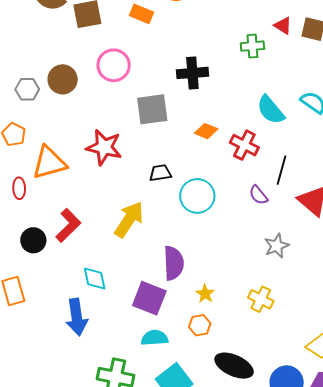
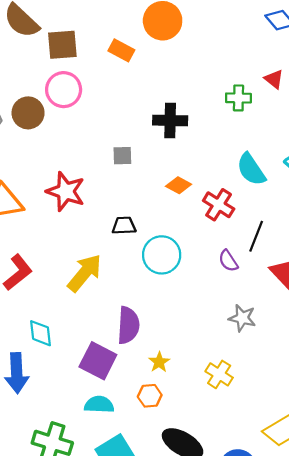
pink circle: (114, 65) -> (64, 90), moved
gray square: (152, 109) -> (122, 156), size x0.6
gray star: (277, 246) -> (242, 318), turned 30

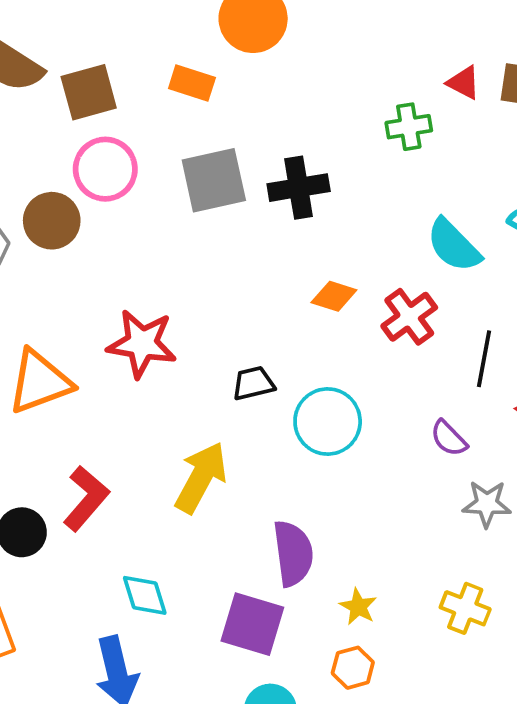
gray square: (122, 156) -> (214, 180), moved, size x1.8
red cross: (219, 205) -> (409, 317), turned 32
purple semicircle: (228, 261) -> (449, 438), moved

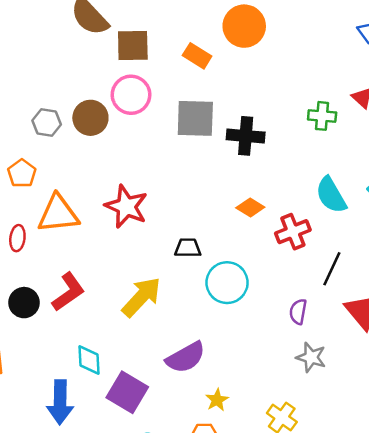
purple semicircle: (449, 438) -> (298, 312), turned 40
purple semicircle: (293, 553) -> (186, 357), turned 54
purple square: (252, 624) -> (127, 392), moved

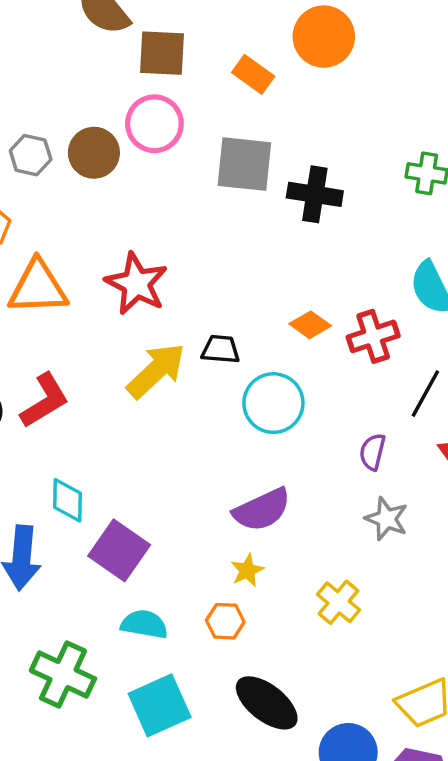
orange diamond: (250, 207) -> (310, 325), moved
yellow arrow: (141, 297) -> (156, 371), moved
purple semicircle: (186, 357) -> (262, 510), moved

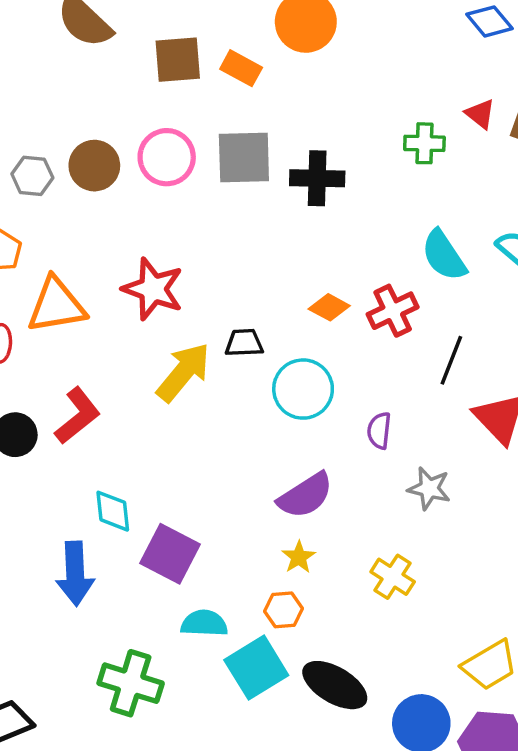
brown square: (162, 53) -> (178, 60), moved
pink circle: (154, 124) -> (167, 157), moved
purple semicircle: (372, 452) -> (379, 430), moved
cyan square: (160, 705) -> (256, 668), moved

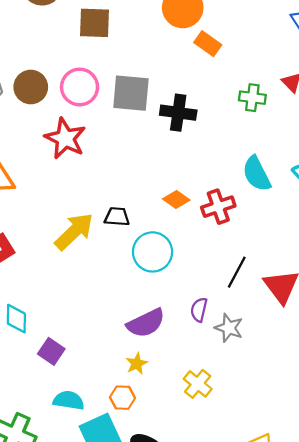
orange rectangle: (241, 68) -> (208, 44), moved
red star: (153, 289) -> (65, 138), moved
black line: (451, 360) -> (237, 272), moved
purple semicircle: (379, 430) -> (199, 310), moved
purple square: (170, 554) -> (51, 351), size x0.7

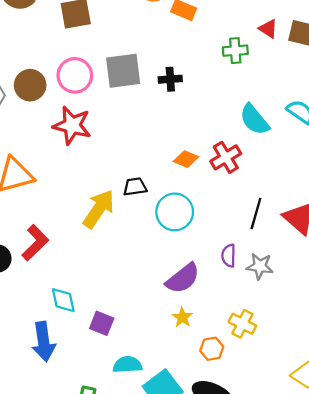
black cross: (178, 113) -> (170, 79), size x0.7
orange hexagon: (123, 398) -> (212, 349), moved

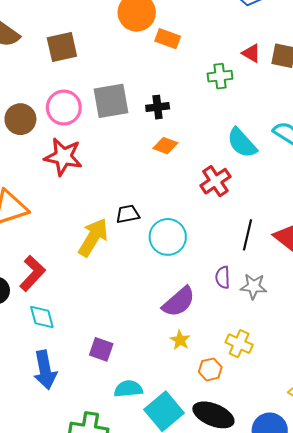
orange diamond: (186, 159) -> (165, 146), moved
cyan diamond: (63, 300) -> (42, 317), moved

